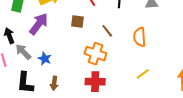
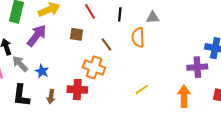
orange semicircle: (140, 37) -> (138, 37), moved
red cross: (95, 82) -> (77, 90), moved

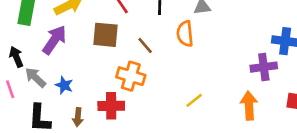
brown square: (76, 34) -> (106, 35), size x1.5

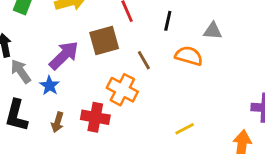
orange semicircle: (185, 34) -> (189, 56), turned 100
brown square: (106, 35) -> (104, 41), turned -32
purple arrow: (54, 40) -> (64, 55), moved

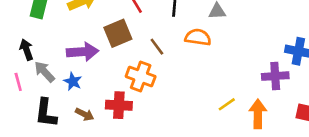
purple arrow: (64, 55) -> (82, 52), turned 48
brown arrow: (57, 122) -> (85, 114), turned -72
yellow line: (185, 129) -> (227, 104), moved

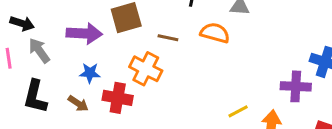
brown line: (157, 47) -> (168, 38), turned -48
black arrow: (26, 50) -> (22, 23), turned 120
blue star: (73, 81) -> (90, 73), moved, turned -30

